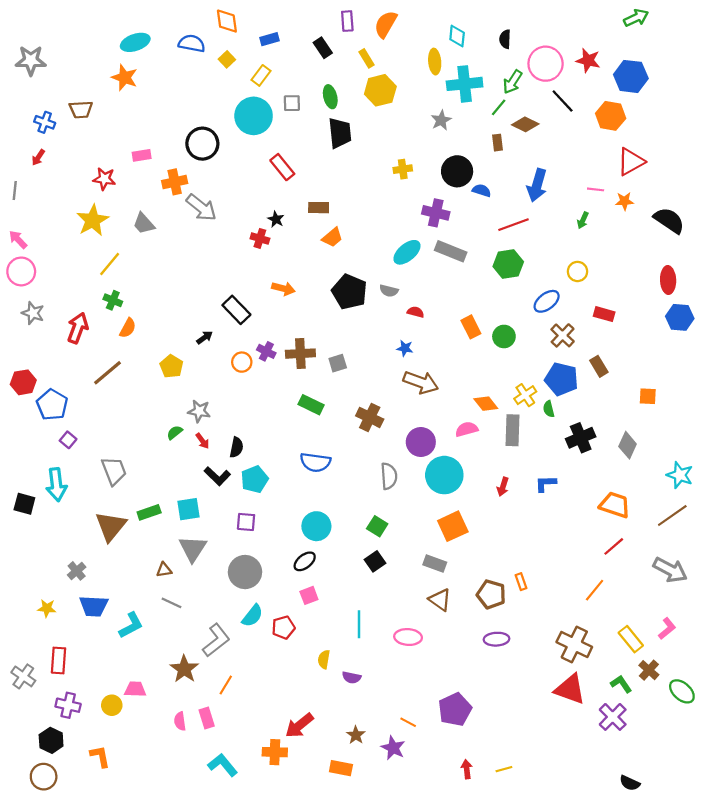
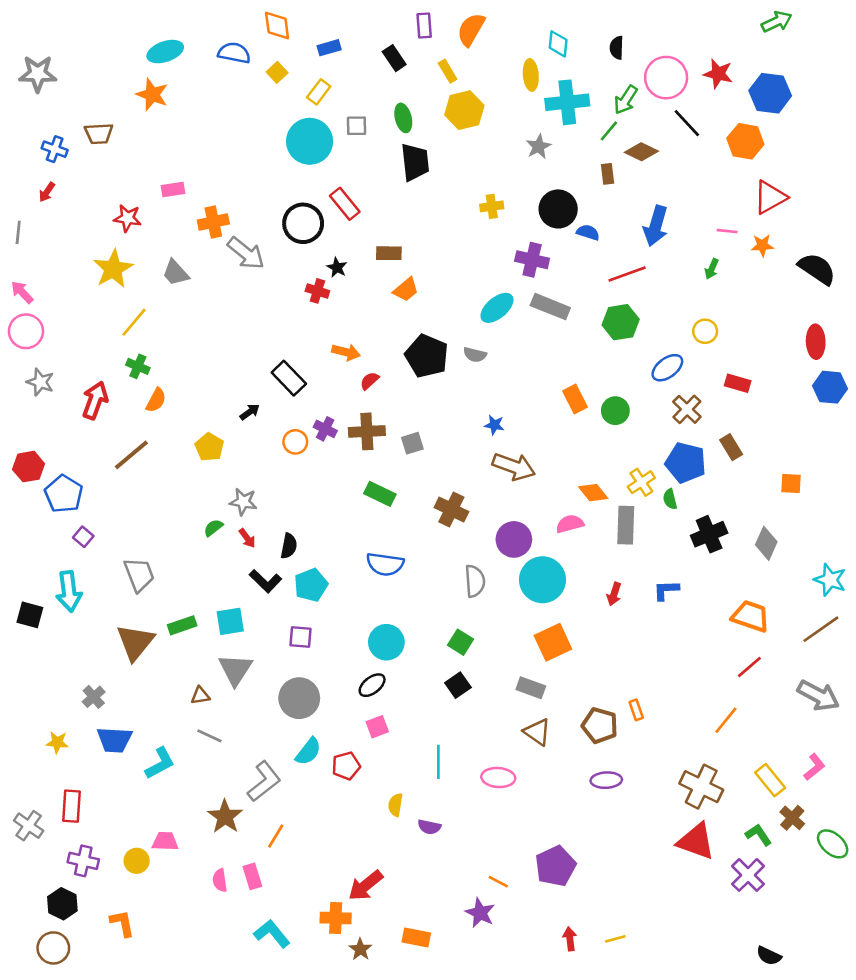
black circle: (202, 144) -> (303, 223), moved
red semicircle: (416, 312) -> (369, 381), moved, turned -56
brown star: (356, 735) -> (360, 949), moved

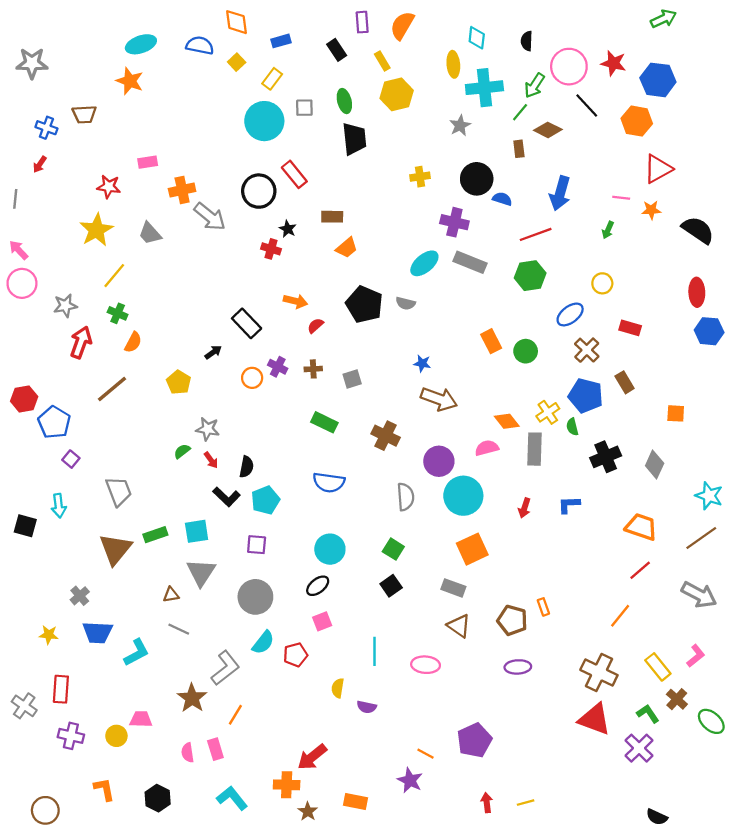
gray star: (40, 382) -> (65, 306), moved, turned -30
brown cross: (367, 431) -> (313, 369), size x0.6
cyan arrow: (69, 591) -> (59, 506), size x0.7
black hexagon: (62, 904) -> (158, 798), moved

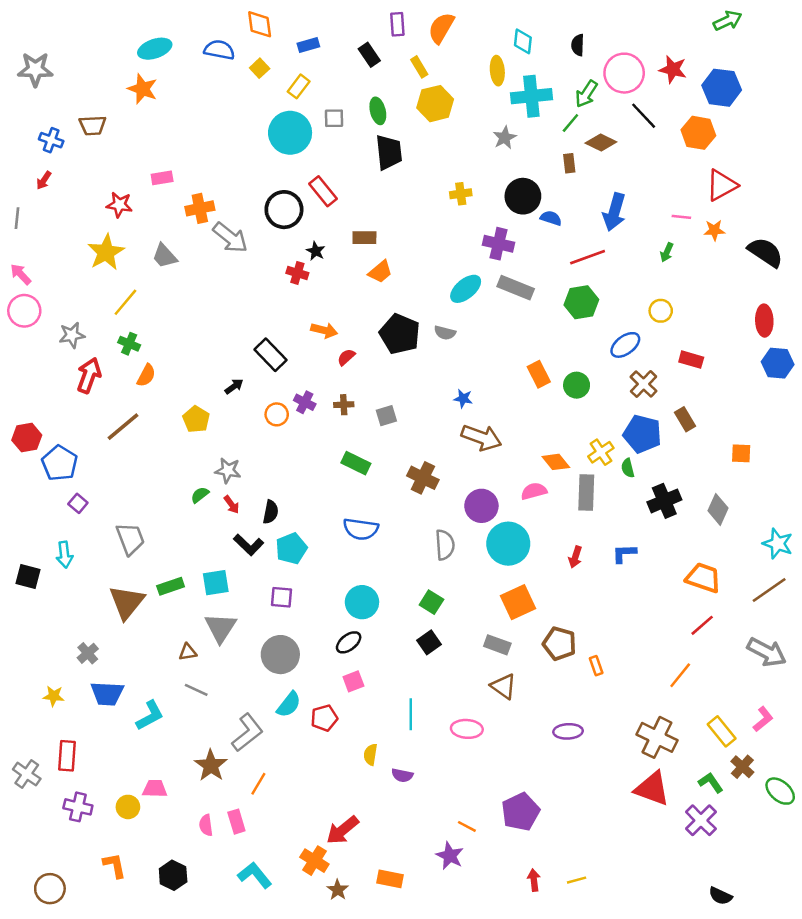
brown pentagon: (512, 620) -> (559, 644), moved
orange cross: (287, 785) -> (314, 861), turned 30

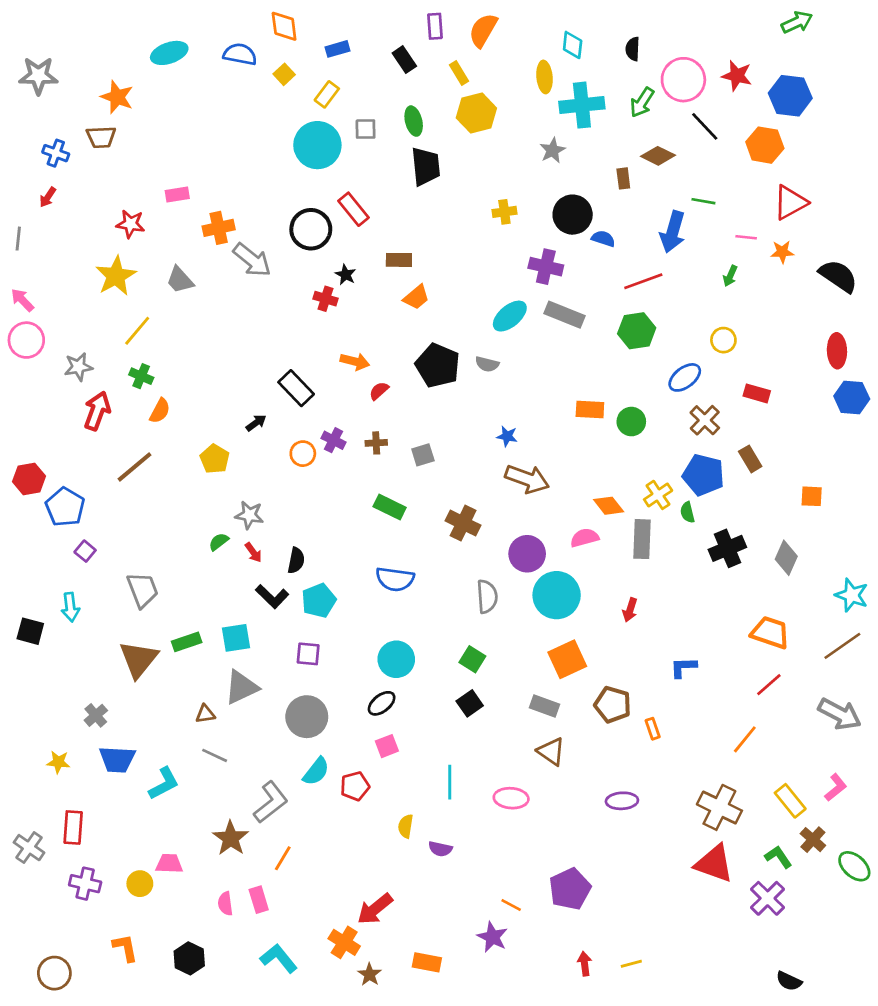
orange star: (143, 89) -> (117, 97), moved
green line: (570, 123) -> (703, 201), moved, turned 60
orange rectangle: (539, 374) -> (590, 410), turned -60
blue L-shape: (624, 553) -> (683, 667), moved
gray triangle: (221, 628) -> (241, 687), turned 32

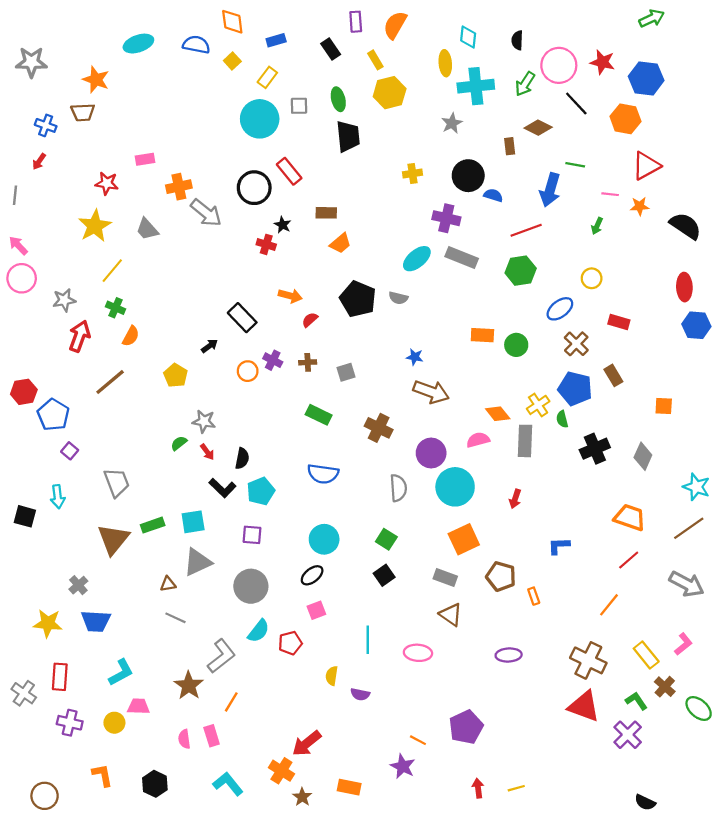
yellow star: (58, 762) -> (48, 623), size x1.5
cyan L-shape: (164, 783) -> (121, 672), moved

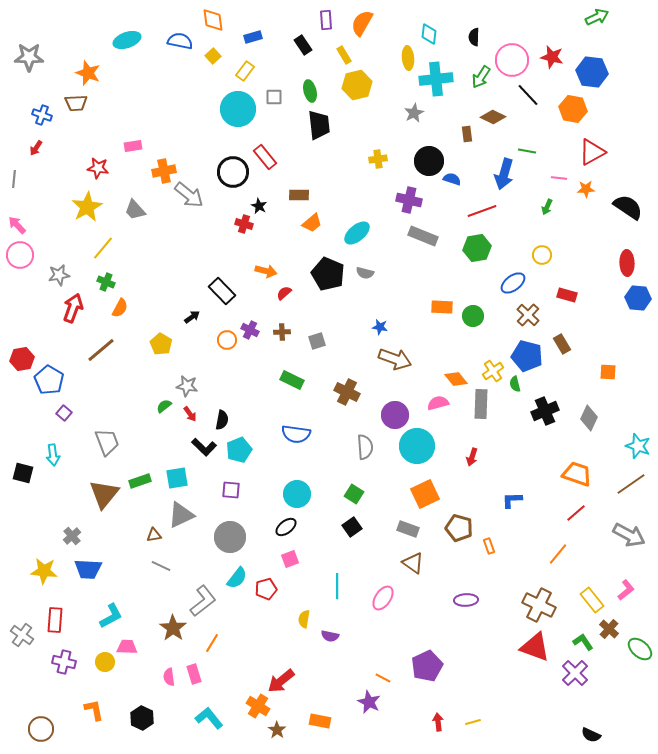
cyan ellipse: (417, 259) -> (357, 233), moved
pink ellipse: (418, 653) -> (383, 598), turned -60

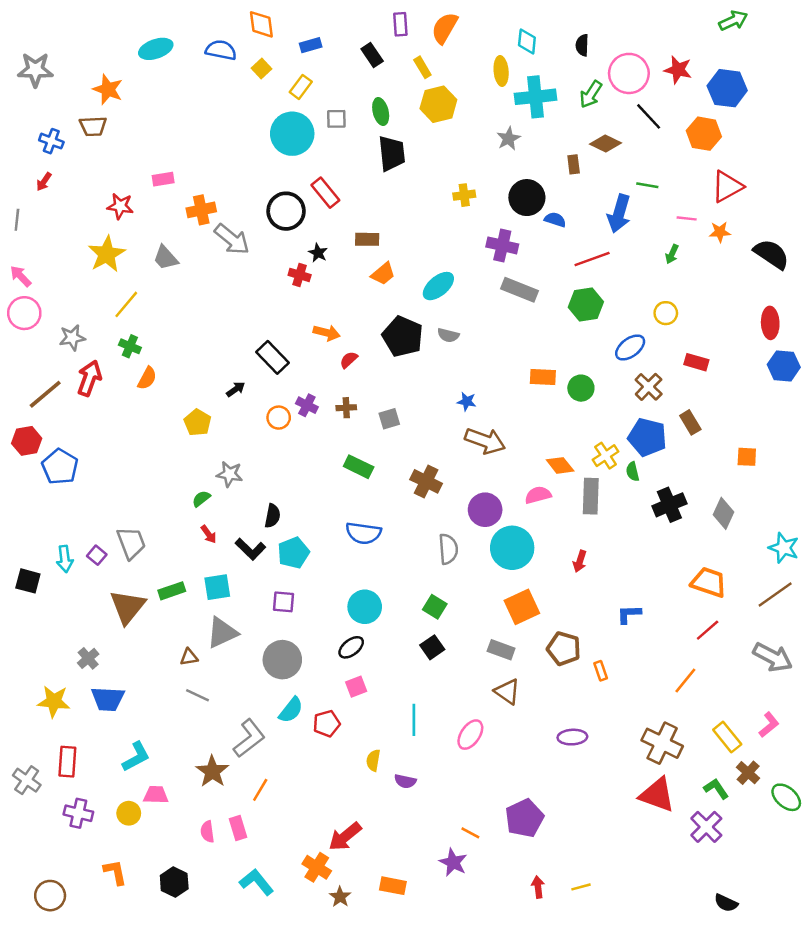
brown line: (101, 350) -> (45, 394), moved
purple square: (64, 413) -> (97, 555), moved
red arrow: (190, 414) -> (209, 534), moved

